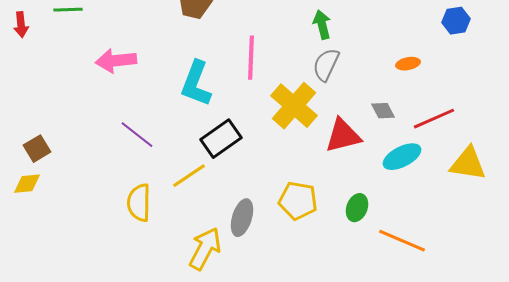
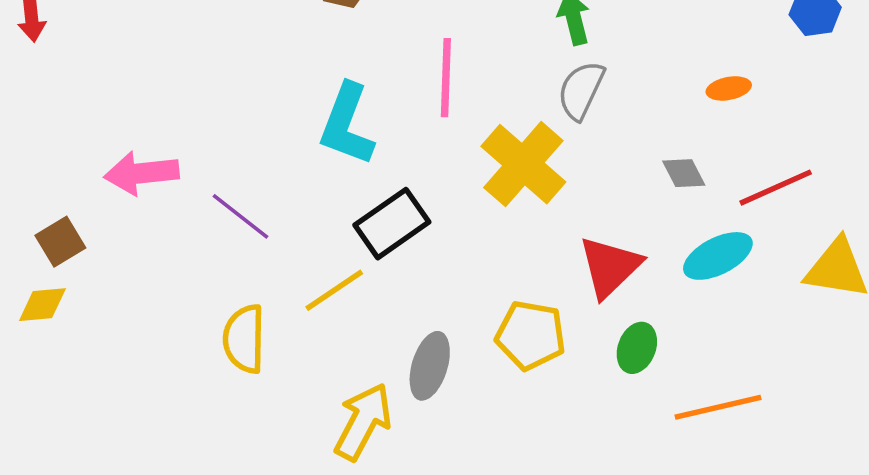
pink arrow: (116, 61) -> (142, 173), moved
red triangle: (343, 136) -> (610, 267), moved, turned -30
orange line: (402, 241) -> (718, 407), turned -36

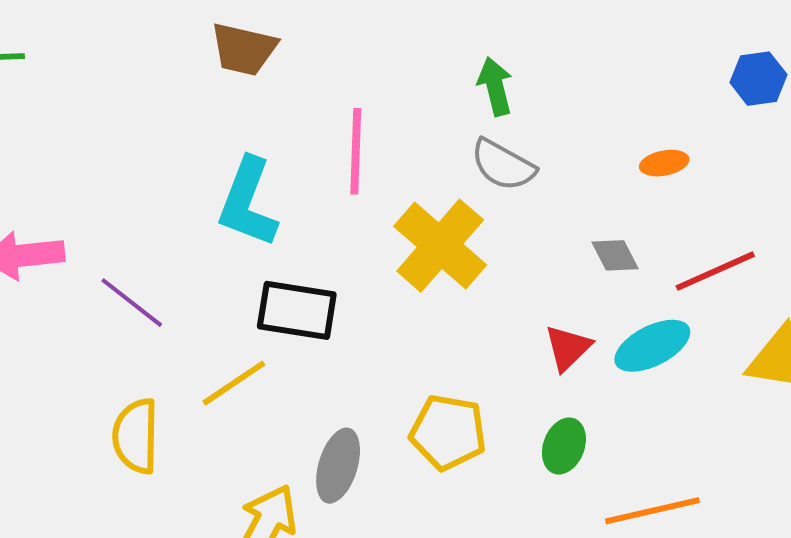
gray semicircle: (581, 90) -> (503, 165), turned -86
black rectangle: (392, 224) -> (297, 310), turned 44
red triangle: (610, 267) -> (568, 348), moved, size x0.7

